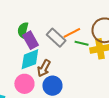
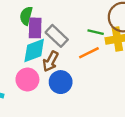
orange line: (72, 33) -> (89, 53), moved
gray rectangle: (56, 38) -> (57, 36), moved
purple rectangle: (31, 40) -> (35, 28), turned 30

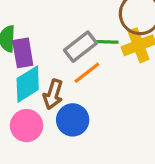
gray rectangle: (57, 36) -> (81, 47), moved, turned -70
orange line: (89, 53) -> (87, 73), moved

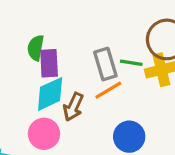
gray rectangle: (81, 47) -> (105, 64), turned -76
blue circle: (73, 120) -> (129, 137), moved

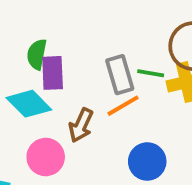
cyan diamond: (50, 94) -> (29, 104), moved, turned 69

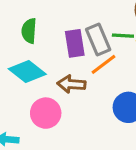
purple rectangle: (53, 73) -> (75, 43), moved
brown arrow: (81, 125) -> (71, 84), turned 76

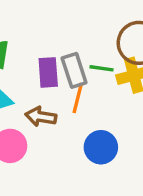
orange line: (104, 64) -> (78, 98), turned -44

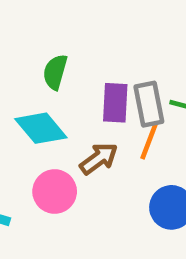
brown arrow: (41, 117) -> (99, 159), turned 128

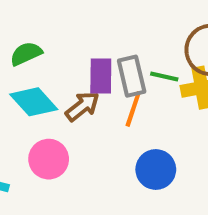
green semicircle: (55, 72) -> (26, 54), moved, turned 52
brown arrow: (99, 159) -> (82, 106), moved

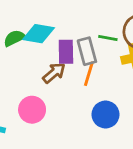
green line: (164, 76) -> (108, 38), moved
cyan diamond: (34, 102) -> (39, 34), moved, turned -36

